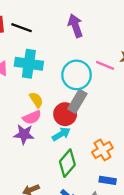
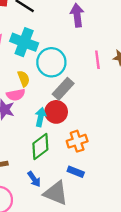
pink line: (105, 65) -> (97, 60), turned 48
cyan circle: (77, 75) -> (51, 62), moved
red circle: (65, 114) -> (56, 112), moved
cyan arrow: (61, 134) -> (41, 117), turned -60

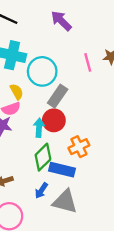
purple arrow: (77, 15) -> (61, 21), turned -30
blue rectangle: (76, 172) -> (62, 170), moved, size x1.5
blue arrow: (34, 179) -> (41, 191), turned 77

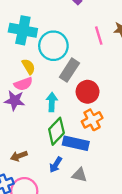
red circle: (54, 120) -> (88, 92), moved
gray triangle: (65, 202) -> (80, 175), size x0.6

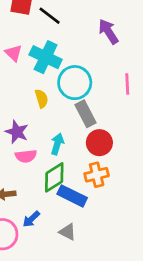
gray rectangle: (69, 70) -> (86, 114), turned -75
pink semicircle: (23, 84) -> (26, 156), moved
blue arrow: (56, 165) -> (31, 219), moved

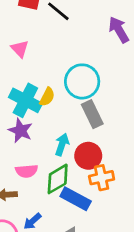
cyan cross: (46, 57) -> (25, 100), moved
yellow semicircle: (42, 99) -> (47, 97), turned 42
red circle: (99, 143) -> (88, 156), moved
pink semicircle: (26, 156) -> (27, 171), moved

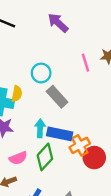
cyan circle: (82, 81) -> (41, 73), size x0.7
red circle: (88, 156) -> (94, 158), moved
blue rectangle: (76, 199) -> (60, 134), moved

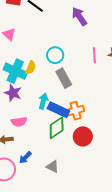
orange cross: (80, 145) -> (75, 111), moved
green diamond: (45, 157) -> (57, 128), moved

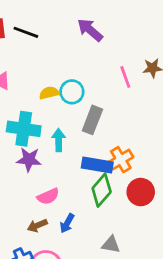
yellow semicircle: (31, 68) -> (49, 93), moved, turned -112
gray rectangle: (64, 78) -> (92, 120), turned 66
cyan arrow: (43, 101) -> (59, 140), moved
blue arrow: (25, 158) -> (67, 223), moved

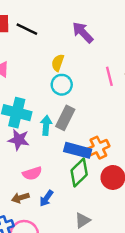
yellow semicircle: (49, 93) -> (58, 63), moved, turned -63
gray rectangle: (92, 120) -> (65, 118), moved
gray triangle: (111, 244) -> (83, 220), turned -49

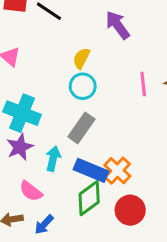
cyan arrow: (46, 125) -> (53, 159), moved
purple star: (19, 140) -> (20, 147), turned 30
orange cross: (98, 148) -> (117, 171), turned -30
pink semicircle: (32, 173) -> (31, 191), turned 48

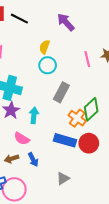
gray rectangle: (81, 128) -> (61, 92), moved
blue rectangle: (91, 170) -> (65, 140), moved
green diamond: (89, 198) -> (91, 109), moved
blue arrow: (44, 225) -> (33, 160), turned -64

